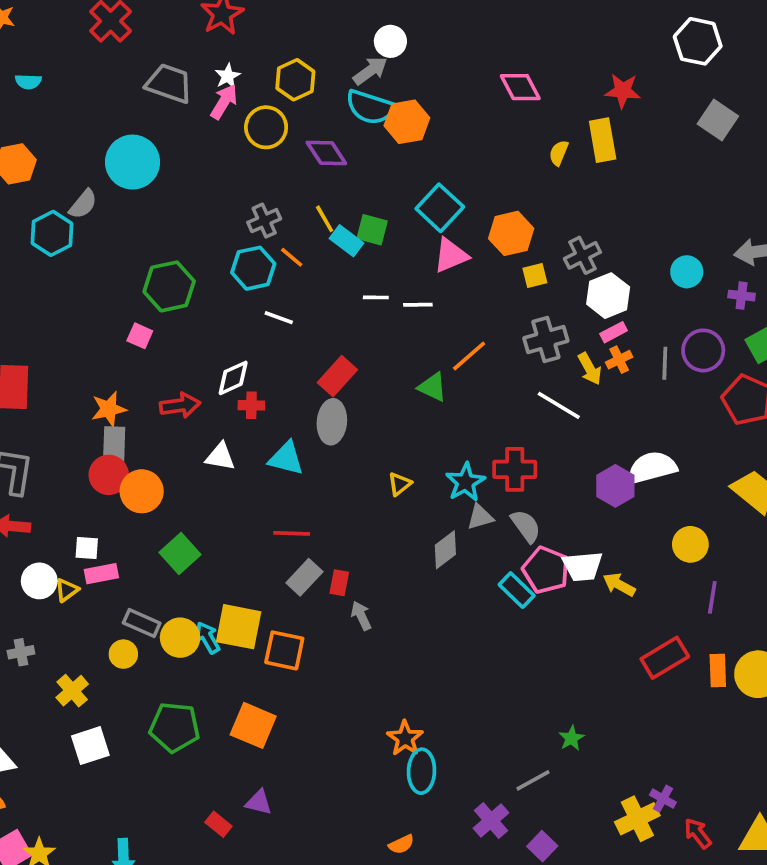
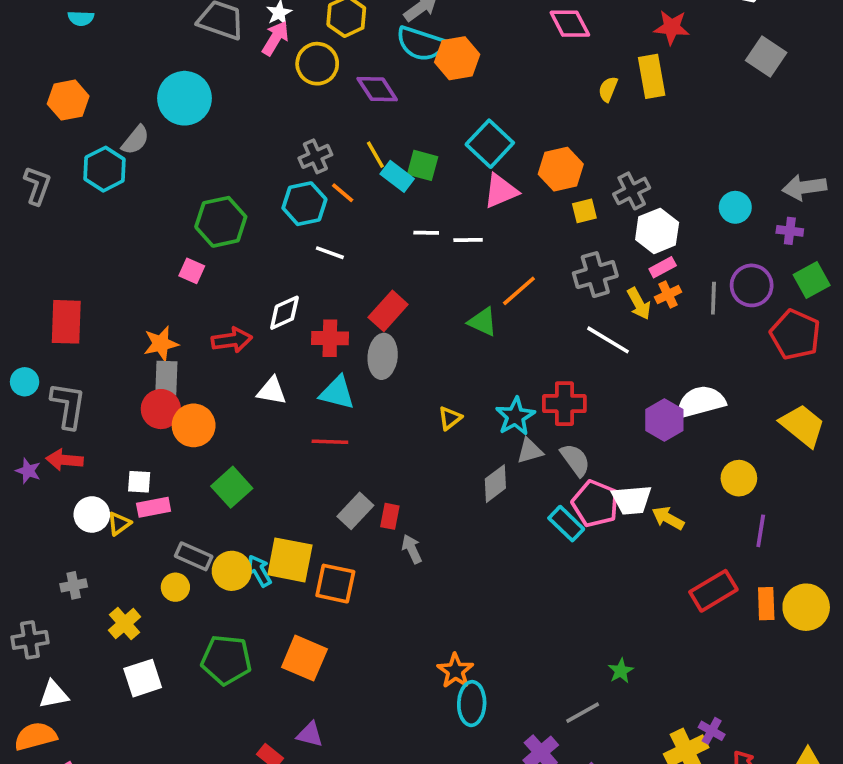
red cross: (251, 405) -> (330, 338), moved, size x1.4
red line: (292, 533) -> (330, 442), moved

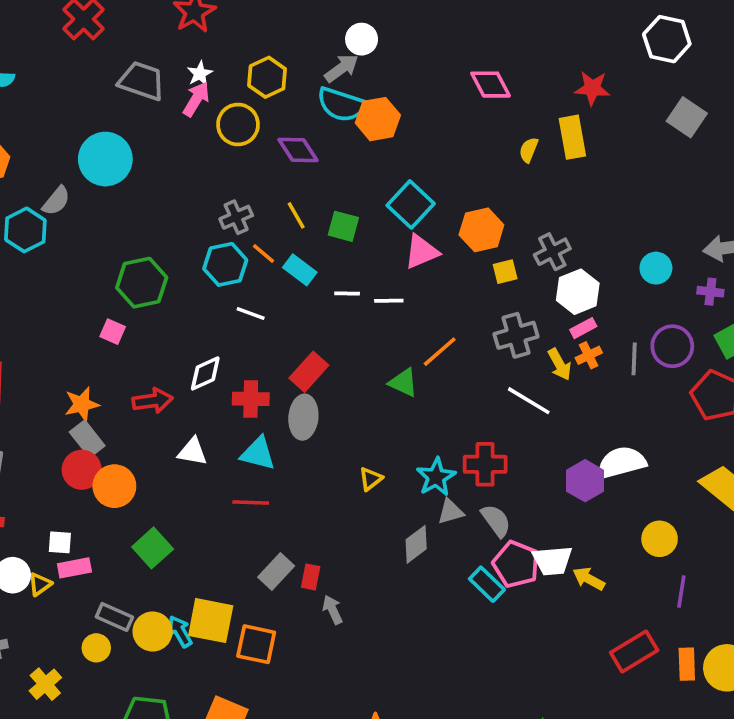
cyan rectangle: (397, 176) -> (300, 270), moved
gray rectangle: (166, 378) -> (87, 439), turned -40

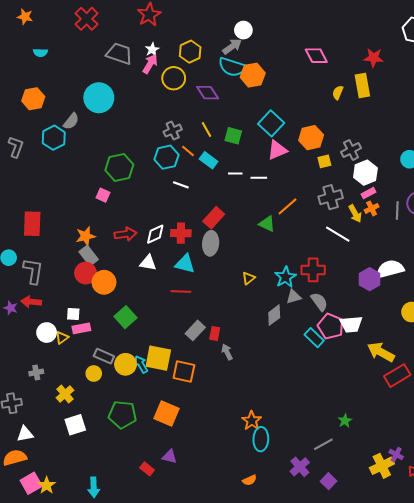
white diamond: (205, 373) -> (155, 234), moved
yellow arrow: (589, 579) -> (381, 352), moved, size x1.5

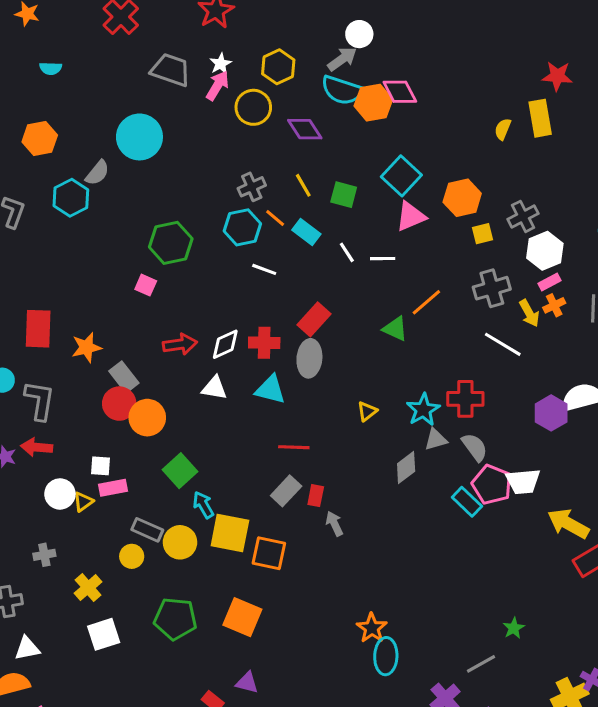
pink diamond: (316, 56) -> (400, 92), moved
white line: (235, 174) -> (347, 252), turned 56
orange star: (86, 236) -> (86, 347), moved
red line: (181, 291) -> (294, 447), moved
cyan arrow: (141, 364) -> (203, 505), moved

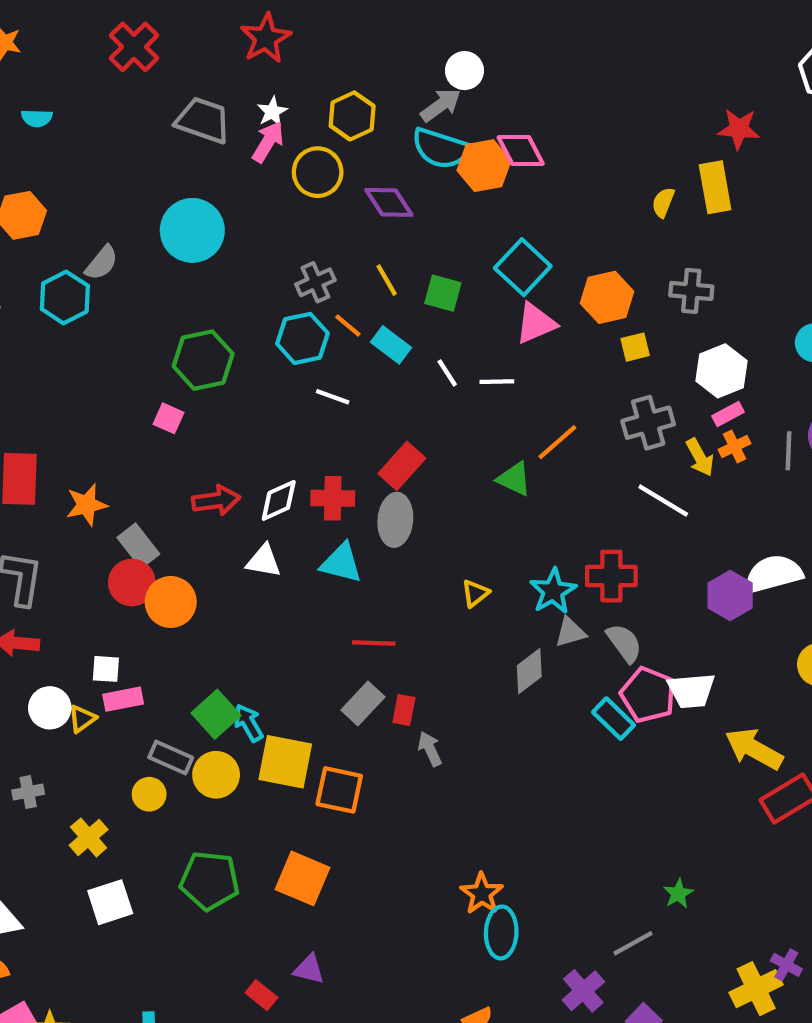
cyan circle: (139, 137) -> (192, 230), moved
gray cross: (523, 216) -> (691, 291), moved, turned 32
green square: (180, 471) -> (216, 714), moved

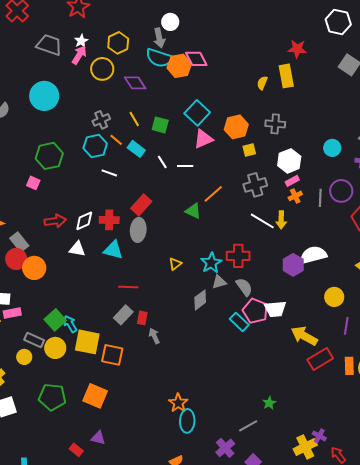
gray arrow: (441, 105) -> (159, 38), turned 114
yellow arrow: (700, 457) -> (281, 220), moved, turned 30

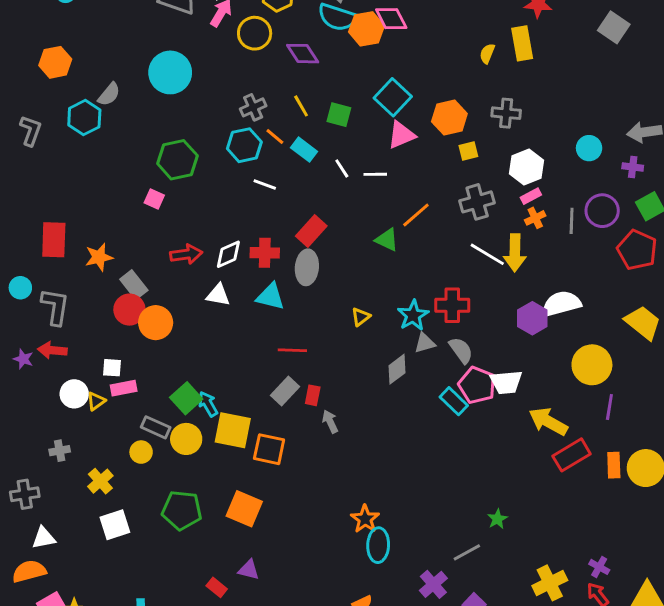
yellow arrow: (281, 220) -> (515, 253), size x1.4
yellow circle: (334, 297) -> (592, 365), size x1.4
purple cross: (319, 436) -> (599, 567), moved

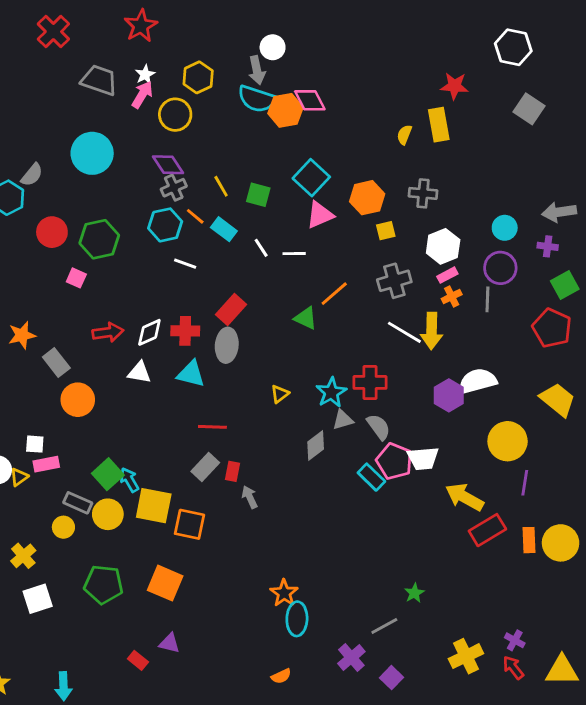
purple diamond: (303, 54) -> (168, 165), moved
purple circle: (602, 211) -> (500, 268), moved
red circle: (129, 310) -> (52, 232), moved

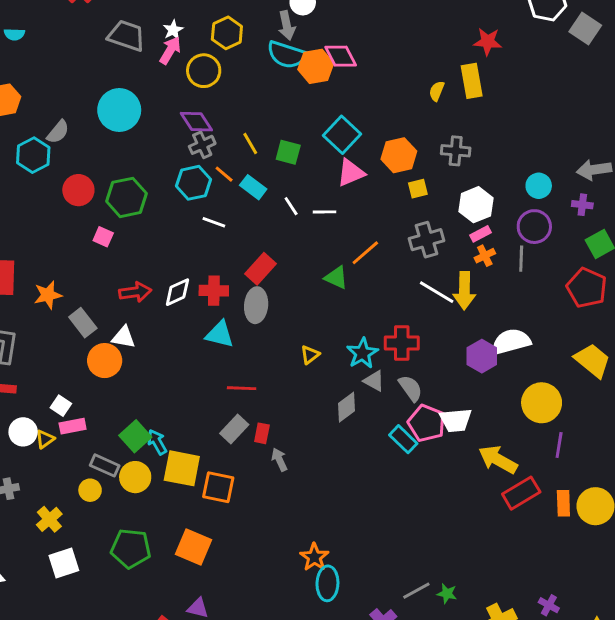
gray square: (529, 109) -> (585, 28), moved
white triangle: (139, 372) -> (124, 337), moved
gray triangle: (343, 420) -> (374, 381), turned 45
white square: (35, 444) -> (61, 406), turned 30
green star: (414, 593) -> (447, 594), moved, turned -30

